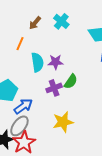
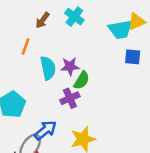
green semicircle: (71, 81) -> (82, 80), moved
blue arrow: (23, 106) -> (45, 130), moved

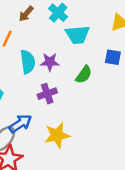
cyan trapezoid: (120, 29) -> (78, 35), moved
green semicircle: (82, 80) -> (84, 75), moved

